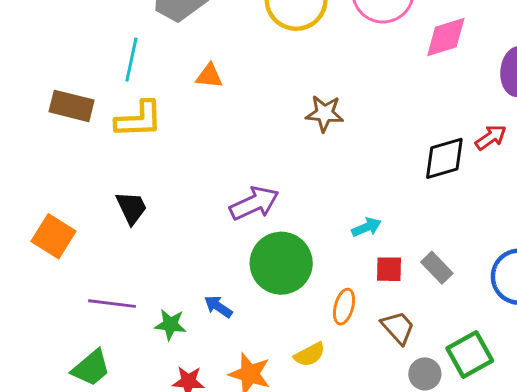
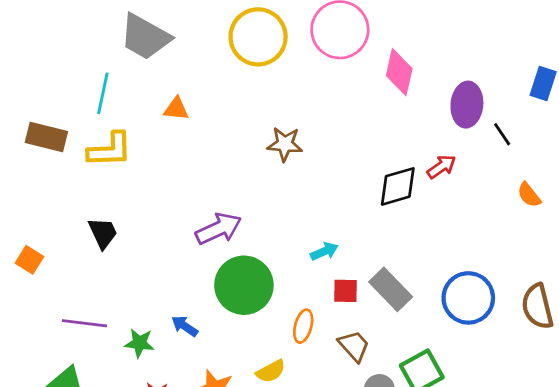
pink diamond: (446, 37) -> (399, 72), turned -60
orange square: (54, 236) -> (29, 260), size x0.7
gray rectangle: (437, 268) -> (391, 289), size x1.4

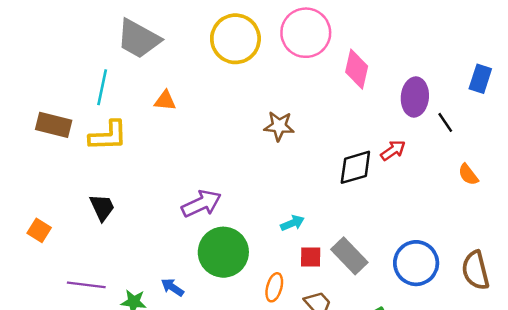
brown star: (285, 144) -> (279, 126), moved

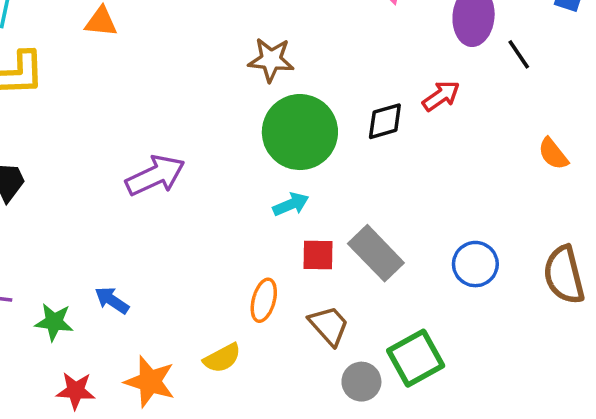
black diamond: (355, 167) -> (385, 121), size x0.7
orange semicircle: (468, 175) -> (553, 154), moved
green circle: (223, 252) -> (300, 132), moved
blue circle: (416, 263) -> (475, 264), size x0.7

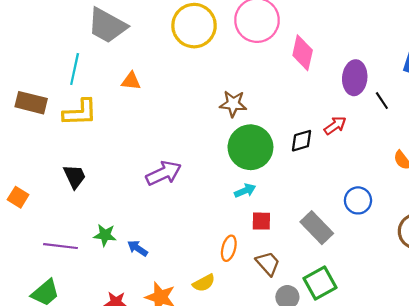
gray rectangle: (376, 253) -> (317, 228), moved
blue circle: (475, 264) -> (358, 200), moved
green star: (54, 322) -> (105, 235), moved

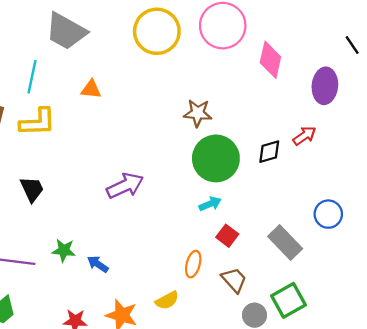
black line: (382, 101) -> (352, 45), moved
red square: (261, 221) -> (227, 236), turned 36

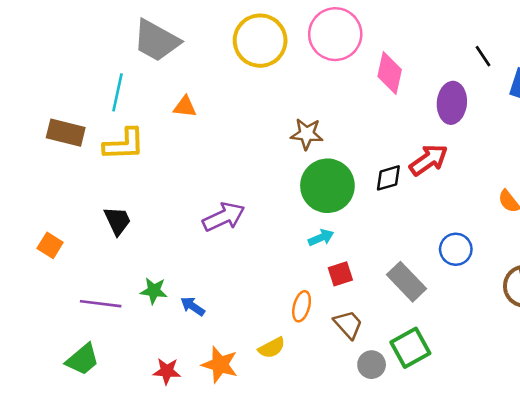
red arrow: (304, 136) -> (429, 160), size x1.4
red square: (227, 236) -> (340, 274), turned 35

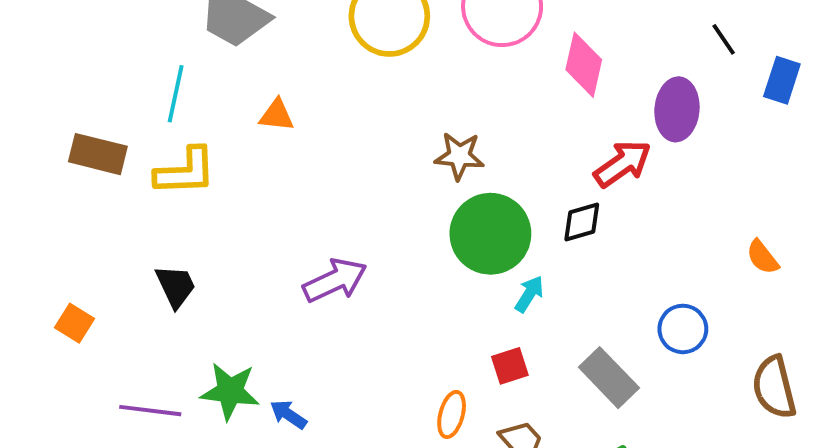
red arrow: (429, 160) -> (623, 164), moved
cyan arrow: (321, 238) -> (529, 294), moved, turned -35
green star: (154, 291) -> (230, 391), size x1.4

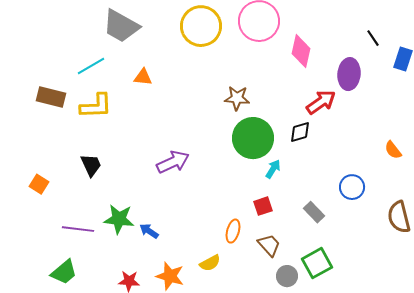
cyan line: (176, 94) -> (91, 66), turned 48
gray rectangle: (609, 378) -> (314, 212), size x0.7

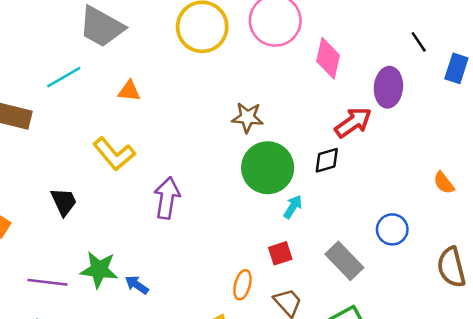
yellow L-shape: (96, 106) -> (114, 154), moved, turned 52
purple arrow: (173, 162) -> (167, 198), turned -56
gray rectangle: (314, 212) -> (344, 261), size x1.4

